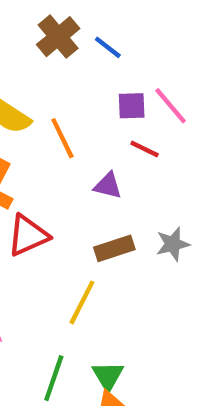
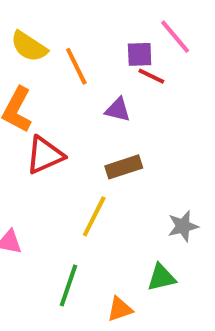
purple square: (132, 106) -> (140, 54), moved
gray star: (173, 244) -> (183, 226), moved
green triangle: (108, 376) -> (161, 278), moved, turned 48

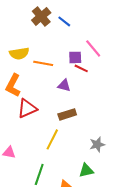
yellow semicircle: (29, 47) -> (19, 53), turned -42
orange line: (76, 66) -> (43, 63), turned -54

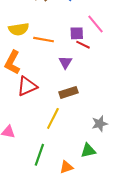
purple triangle: (64, 85) -> (65, 62), turned 48

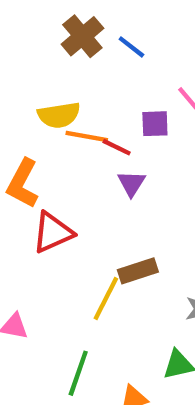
yellow semicircle: (19, 29) -> (59, 115), moved
red line: (83, 45) -> (117, 147), moved
brown rectangle: (68, 92) -> (138, 271), moved

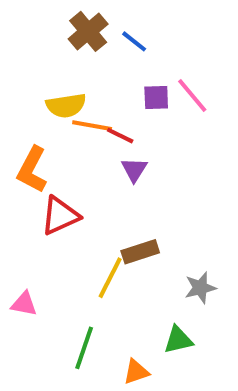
purple square: (155, 124) -> (156, 98), moved

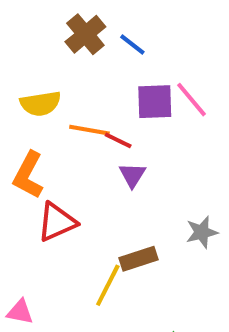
purple square: (156, 98) -> (155, 102), size x1.4
yellow semicircle: (66, 106) -> (40, 104), moved
gray star: (200, 288) -> (202, 232), moved

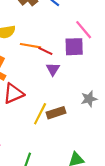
purple square: (155, 102) -> (74, 47), moved
yellow line: (108, 285) -> (40, 114), moved

